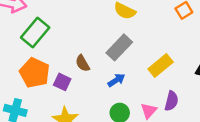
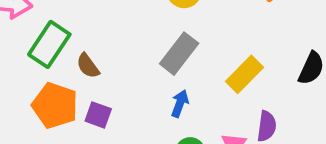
brown semicircle: (83, 63) -> (88, 66), moved
blue arrow: (116, 80) -> (180, 103), turned -30

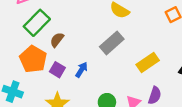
brown semicircle: (88, 66) -> (57, 40), turned 63
blue arrow: (180, 103) -> (81, 70), moved

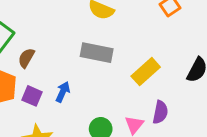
gray rectangle: (112, 43) -> (97, 53), turned 60

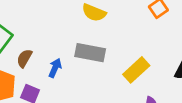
blue arrow: (63, 92) -> (55, 68), moved

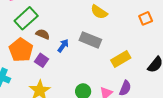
brown semicircle: (24, 58) -> (43, 34), turned 72

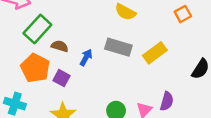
yellow rectangle: (121, 59) -> (155, 53), moved

